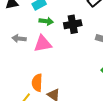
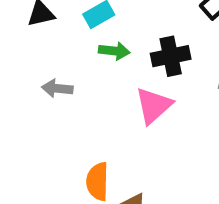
pink triangle: (43, 44) -> (154, 106), moved, turned -30

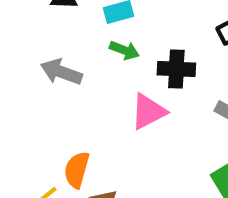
gray arrow: (57, 88) -> (61, 72), size x1.4

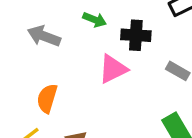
orange semicircle: (77, 170) -> (47, 98), moved

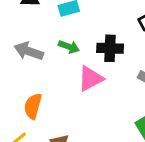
green arrow: (95, 20) -> (69, 47), moved

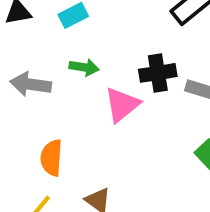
black cross: (110, 48) -> (158, 73), moved

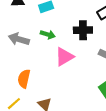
black cross: (158, 73) -> (83, 30), moved

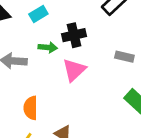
black cross: (83, 30) -> (74, 35), moved

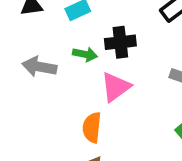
orange semicircle: (31, 108) -> (92, 127), moved

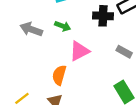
black cross: (120, 42) -> (103, 16), moved

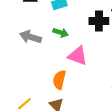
pink triangle: (79, 51) -> (78, 56), turned 50

